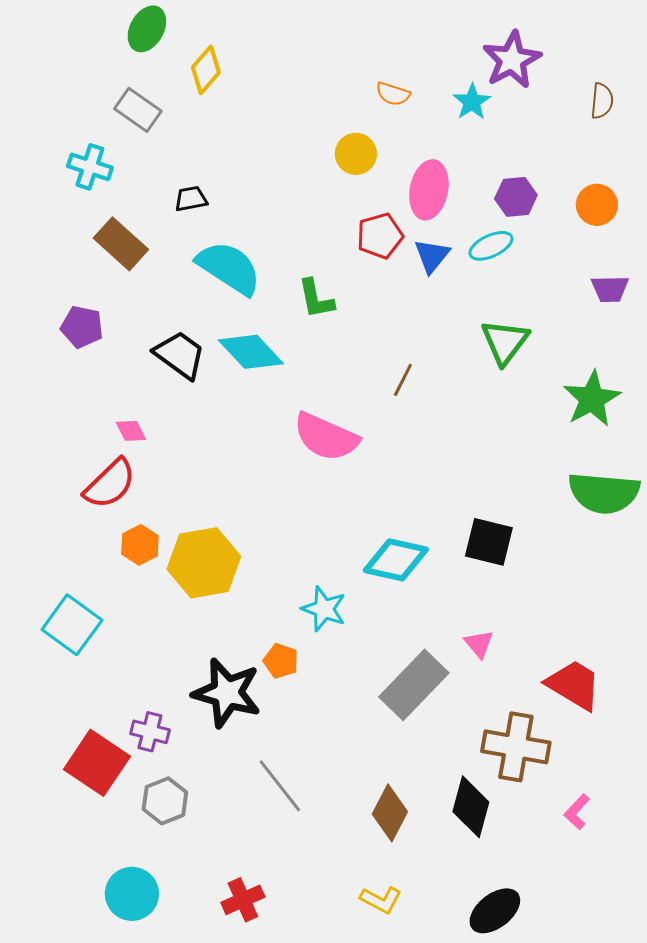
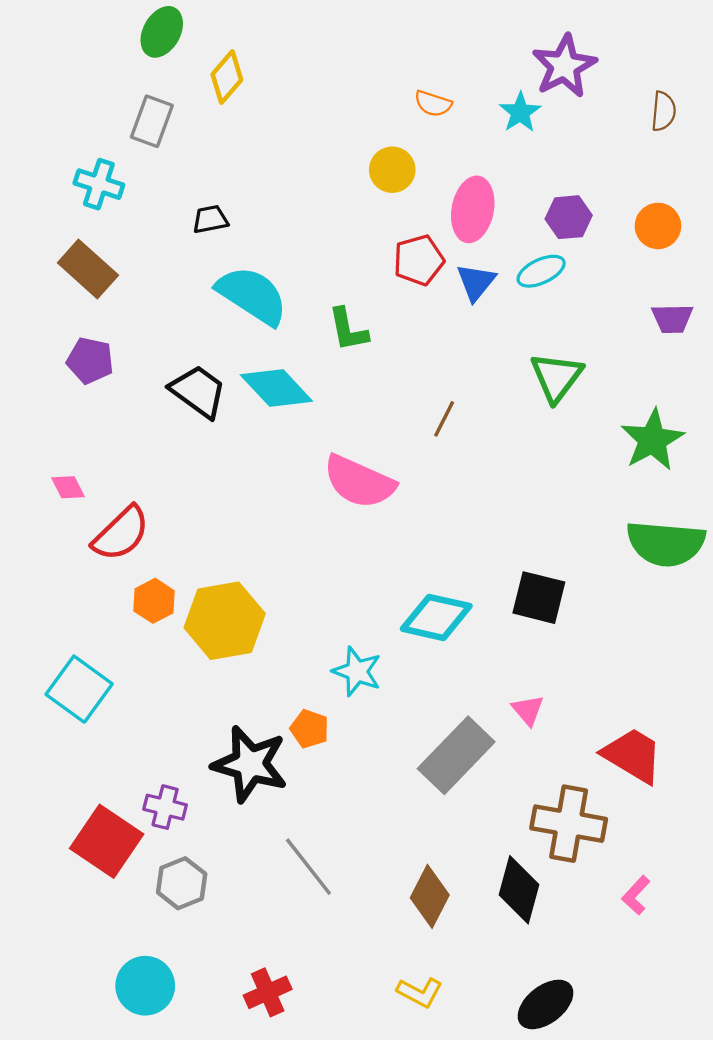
gray rectangle: (138, 110) -> (152, 121), turned 75
brown rectangle: (121, 244) -> (88, 269), moved
pink diamond: (131, 431) -> (68, 487), moved

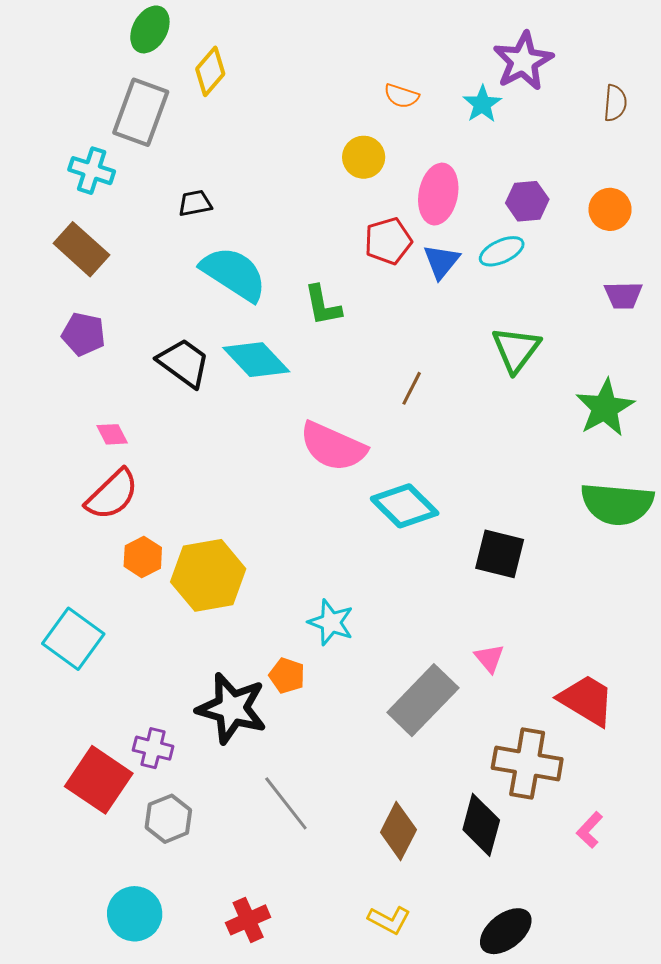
gray rectangle: (152, 121) -> (141, 112), size x1.4
pink diamond: (68, 487) -> (112, 434), moved
cyan diamond: (436, 617) -> (405, 506), moved, turned 32

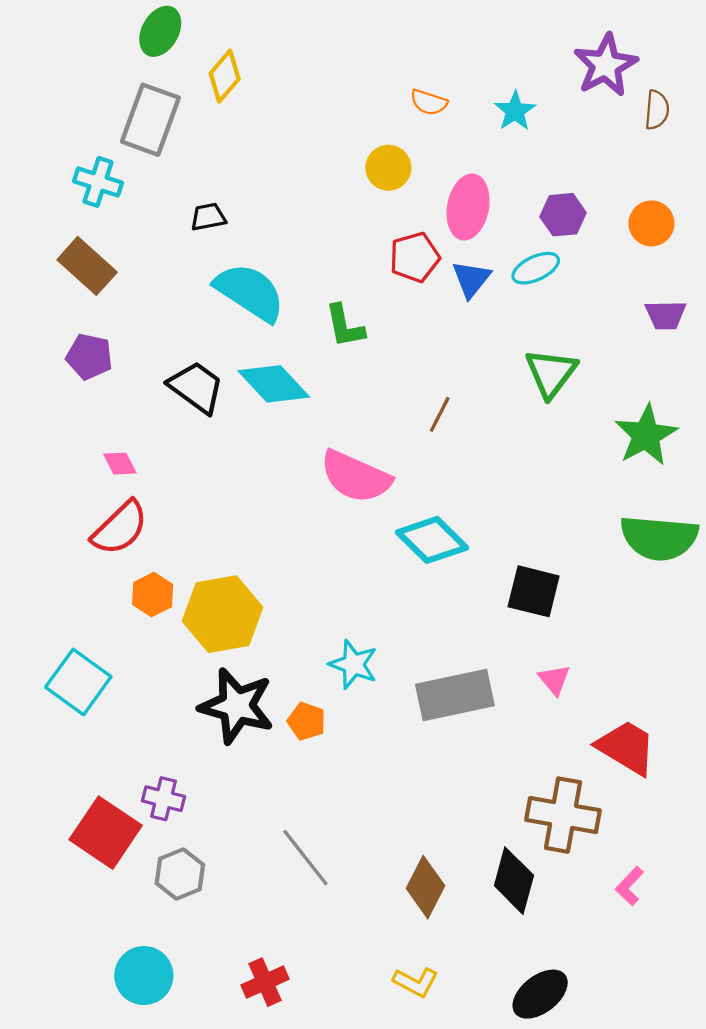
purple star: (523, 61) -> (606, 65), moved
pink triangle: (489, 658) -> (554, 680), moved
gray rectangle: (423, 700) -> (455, 695), moved, turned 34
black star: (232, 708) -> (237, 706), moved

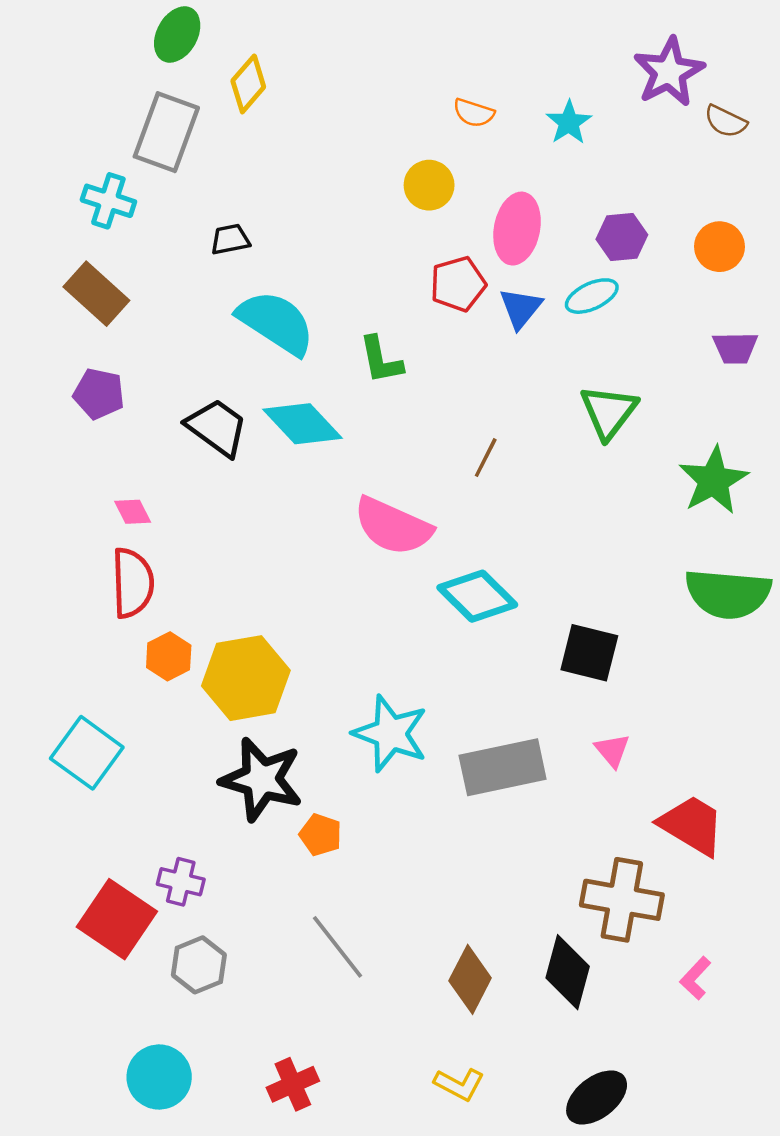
brown semicircle: (657, 110) -> (726, 121), turned 111
red semicircle: (120, 528) -> (133, 583), turned -48
cyan star: (353, 664) -> (390, 734), size x1.4
orange pentagon: (306, 721) -> (321, 835), moved

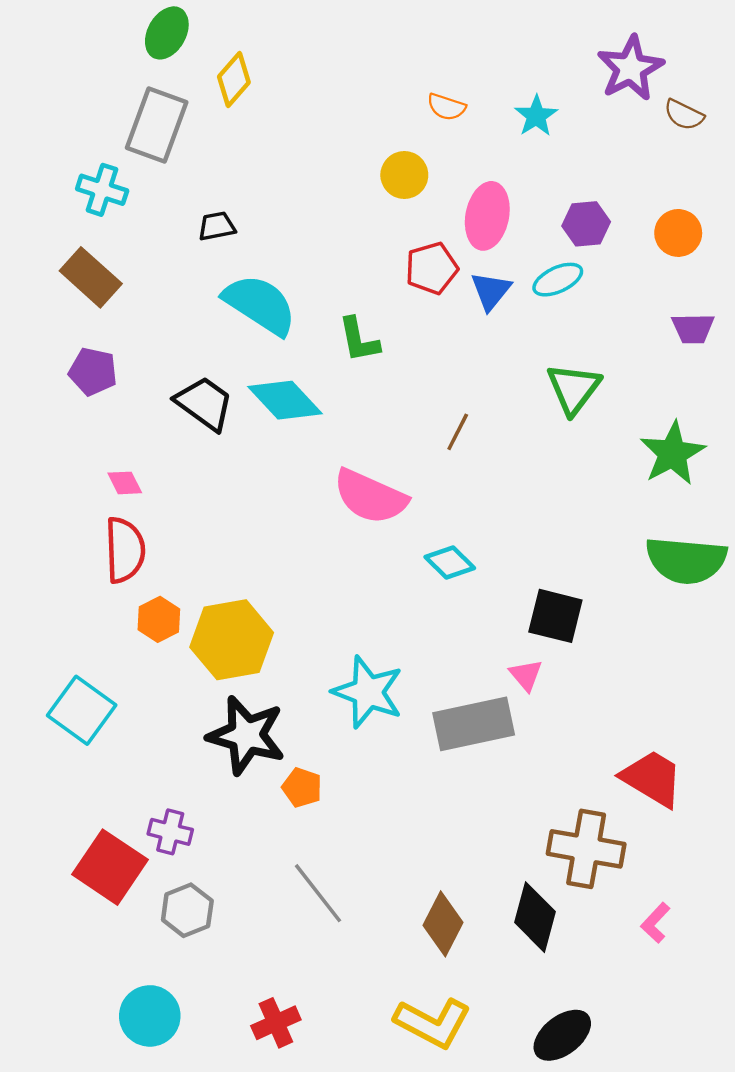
cyan diamond: (477, 596) -> (450, 563), size x0.7
pink triangle: (612, 750) -> (526, 675), moved
yellow L-shape: (459, 1084) -> (433, 1023), size x1.6

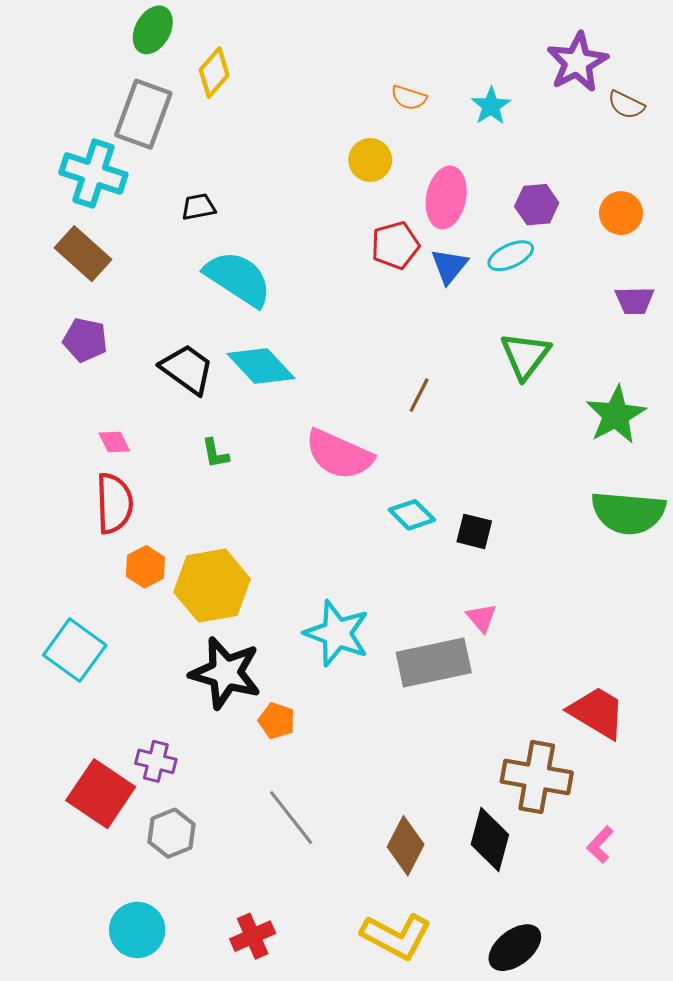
cyan cross: (102, 190) -> (93, 174), size x1.4
green L-shape: (359, 340) -> (215, 453), moved, size x0.7
black square: (555, 616) -> (474, 531), moved, size x0.7

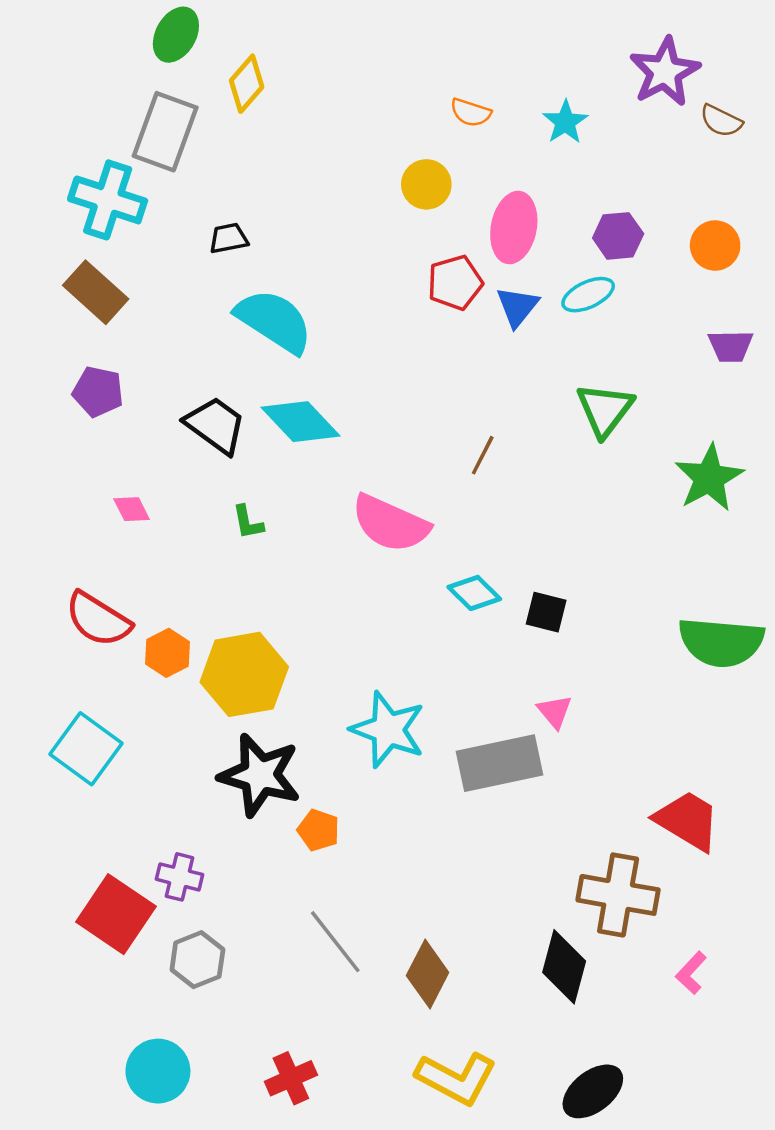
red semicircle: (114, 503) -> (98, 619), moved, turned 124
green semicircle: (628, 513) -> (721, 642), moved
brown diamond: (406, 846) -> (428, 974), moved

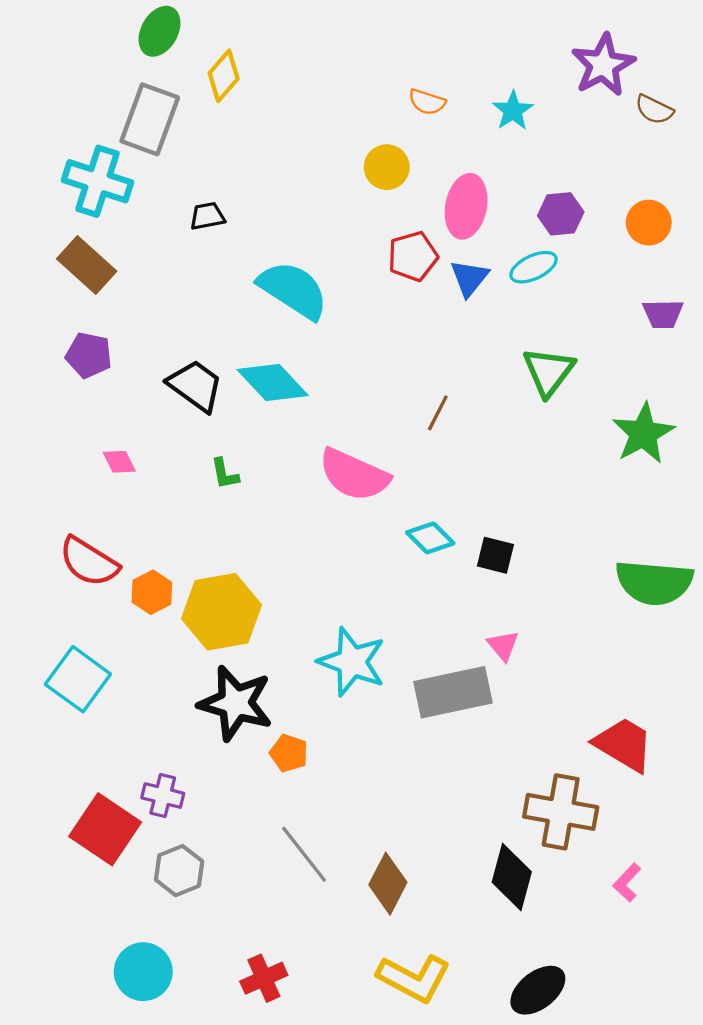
cyan semicircle: (274, 321) -> (293, 290), moved

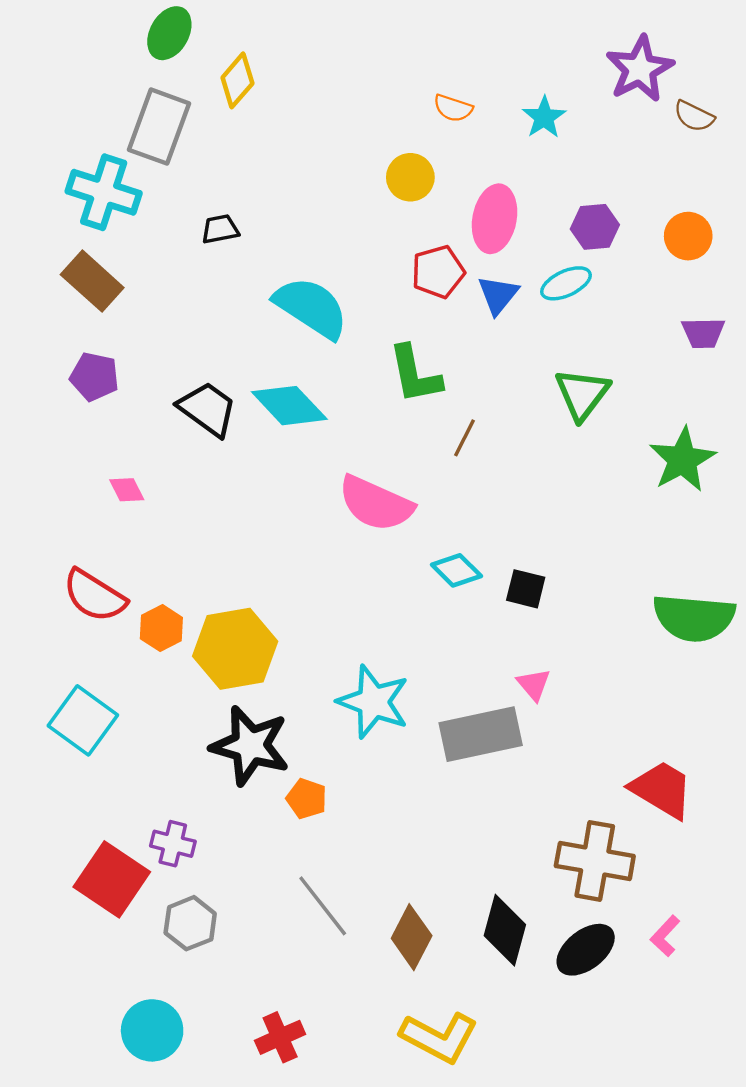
green L-shape: (225, 474) -> (415, 374), moved, size x1.8
black diamond: (512, 877) -> (505, 930), moved
black ellipse: (538, 990) -> (586, 950), moved

